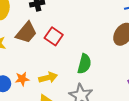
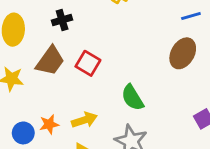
green semicircle: (84, 64) -> (132, 98), turned 138

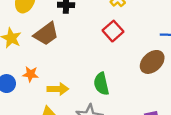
red square: (88, 63) -> (113, 31), moved
orange star: (49, 124) -> (31, 74), moved

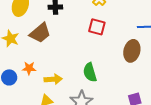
red square: (113, 31) -> (97, 27), turned -30
brown ellipse: (152, 62) -> (132, 51), turned -30

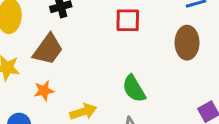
orange star: (29, 68) -> (44, 91), moved

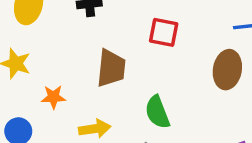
brown trapezoid: (48, 49) -> (111, 68), moved, turned -40

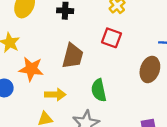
orange star: (53, 97) -> (31, 69), size x1.5

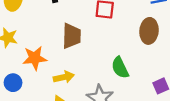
green semicircle: (99, 90) -> (120, 68), moved

